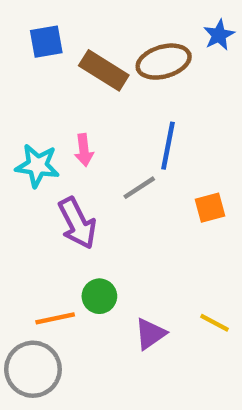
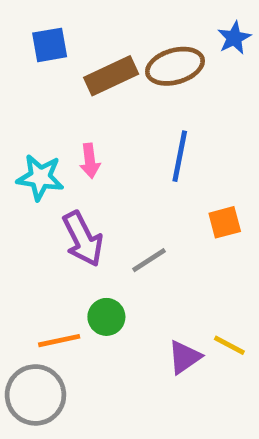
brown rectangle: (104, 70) -> (111, 76), turned -57
gray line: (139, 188) -> (149, 260), moved
purple triangle: (150, 334) -> (184, 357), moved

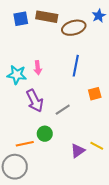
brown rectangle: (111, 76) -> (47, 17), moved, turned 35

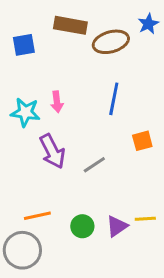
blue square: (21, 19) -> (24, 45), moved
green circle: (45, 134) -> (82, 226), moved
yellow line: (97, 146) -> (145, 219), turned -32

